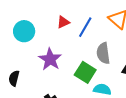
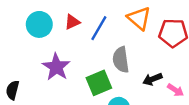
cyan circle: (24, 31) -> (39, 24), moved
green square: (85, 72) -> (99, 83), turned 35

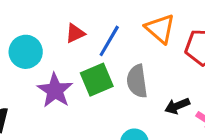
cyan circle: (39, 24) -> (26, 52), moved
green square: (99, 83) -> (97, 80), moved

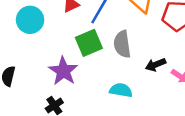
purple star: (55, 90) -> (63, 71), moved

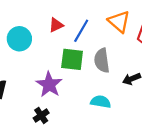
green square: (89, 43) -> (72, 59), turned 30

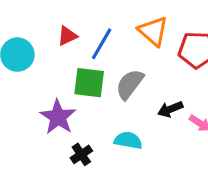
gray semicircle: (102, 61) -> (130, 84), turned 45
black cross: (41, 115) -> (81, 154), moved

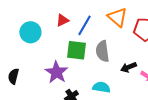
gray semicircle: (130, 84) -> (102, 51), turned -45

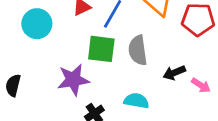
purple star: (56, 72) -> (73, 80), turned 30

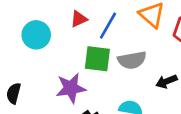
gray semicircle: (138, 50) -> (132, 60), turned -92

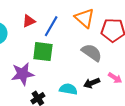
gray semicircle: (132, 60) -> (92, 53), moved, turned -135
black arrow: (167, 81) -> (92, 83), moved

